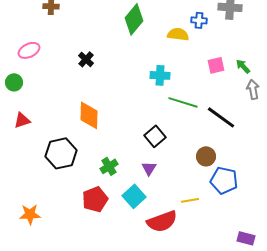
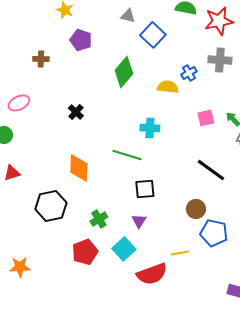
blue cross: (199, 20) -> (189, 73), turned -35
green line: (183, 102) -> (127, 155), moved
black square: (155, 136) -> (145, 189), turned 35

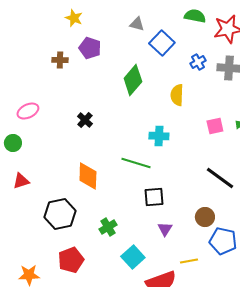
brown cross: (41, 59) -> (60, 60), moved
blue cross: (189, 73) -> (198, 62), moved
yellow semicircle: (168, 87) -> (177, 95), turned -95
purple triangle: (139, 221) -> (165, 229), moved
red pentagon: (85, 252) -> (71, 260), moved

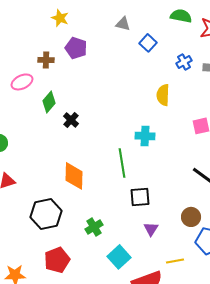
blue square: (162, 43) -> (148, 43), size x0.7
green diamond: (133, 80) -> (49, 102), moved, size x0.7
pink ellipse: (28, 111) -> (22, 82), moved
green line: (136, 163) -> (122, 163), turned 64

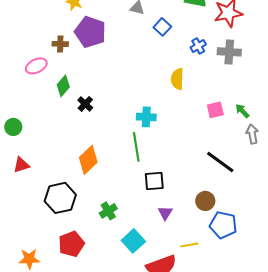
purple pentagon: (76, 48) -> (90, 32), size x1.4
cyan cross: (145, 136) -> (146, 117), moved
orange diamond: (74, 176) -> (88, 160), turned 44

